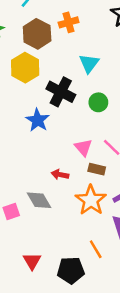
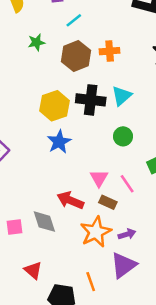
yellow hexagon: (25, 68) -> (54, 106), moved
black cross: (61, 92) -> (91, 100), moved, turned -32
red arrow: (60, 175) -> (70, 200), size x1.5
red triangle: (32, 261) -> (33, 270), moved, turned -30

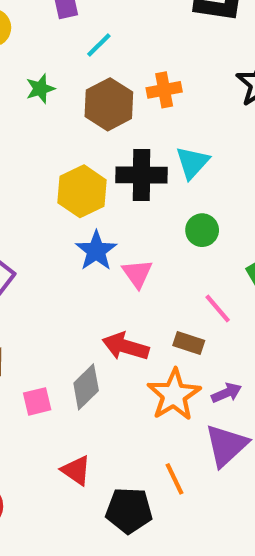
pink triangle: (99, 178) -> (137, 274), moved
gray diamond: (44, 222) -> (86, 387), turned 70

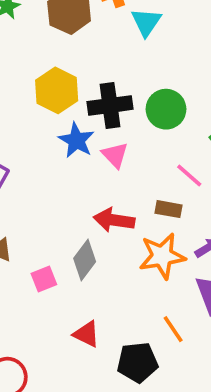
cyan triangle: (192, 163) -> (146, 22), moved
black cross: (142, 175) -> (110, 105), moved
green circle: (202, 230) -> (166, 109), size x1.4
orange star: (174, 395) -> (162, 256), turned 30

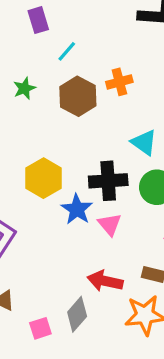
cyan triangle: (146, 22) -> (144, 142), moved, turned -32
yellow hexagon: (57, 90) -> (44, 178), moved

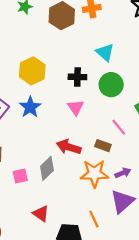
black cross: (108, 181) -> (77, 77), size x0.7
blue star: (77, 209) -> (30, 107), moved

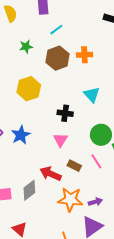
yellow hexagon: (32, 71) -> (29, 89), moved
green circle: (111, 85) -> (101, 135), moved
brown rectangle: (103, 146) -> (74, 166), moved

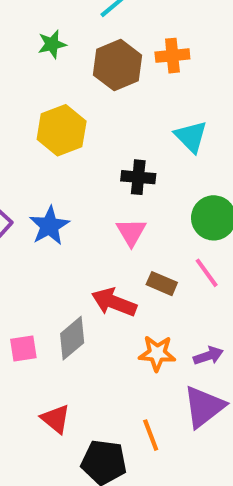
orange star: (70, 199) -> (157, 353), size x0.7

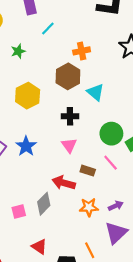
brown hexagon: (117, 65) -> (68, 76), moved

